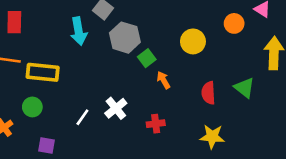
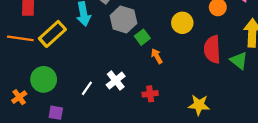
yellow rectangle: (43, 72) -> (52, 34), moved, turned -48
green triangle: (244, 88) -> (239, 61), moved
red semicircle: (208, 93) -> (212, 49), moved, size x1.4
green circle: (32, 107) -> (44, 79), size x1.5

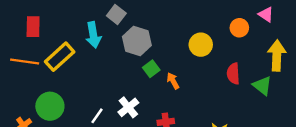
green square: (142, 37) -> (151, 69), moved
red semicircle: (212, 49) -> (233, 74), size x0.7

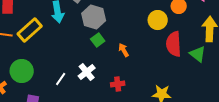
yellow circle: (201, 45) -> (158, 20), moved
green square: (151, 69) -> (98, 40), moved
red semicircle: (233, 74) -> (174, 44), size x1.4

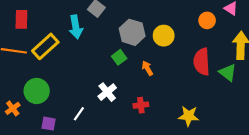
gray hexagon: (94, 17) -> (132, 32), moved
yellow circle: (158, 20) -> (164, 36), moved
white line: (61, 79) -> (79, 114), moved

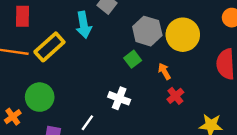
yellow circle: (164, 36) -> (183, 35), size x1.4
white cross: (107, 92) -> (119, 98), turned -30
red cross: (141, 105) -> (175, 96), moved, turned -32

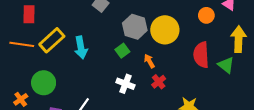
cyan arrow: (84, 25) -> (81, 48), moved
white cross: (119, 98) -> (125, 84), moved

